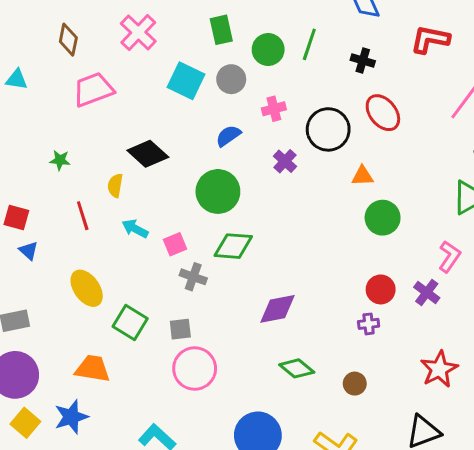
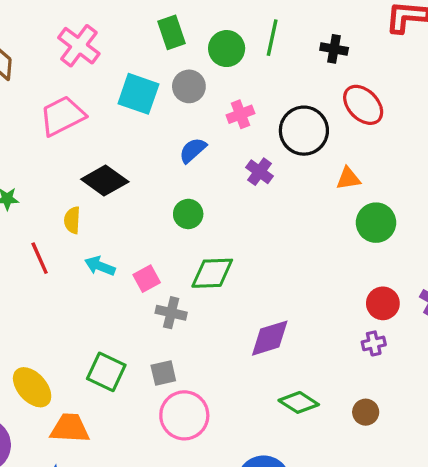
pink trapezoid: (93, 90) -> (62, 116), moved
green circle: (218, 191) -> (188, 214), size x0.6
yellow ellipse: (87, 288) -> (32, 387), moved

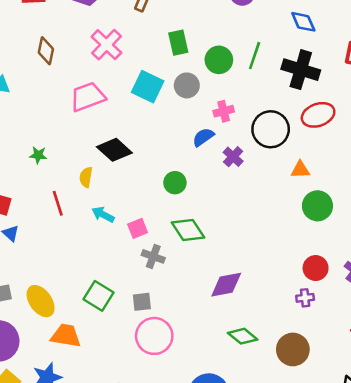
black cross: (334, 49) -> (301, 70), size x1.8
red ellipse: (363, 105) -> (318, 115), turned -72
blue semicircle: (193, 150) -> (203, 137), moved
green diamond: (212, 273) -> (188, 230), turned 52
brown circle: (366, 412) -> (293, 349), size x1.6

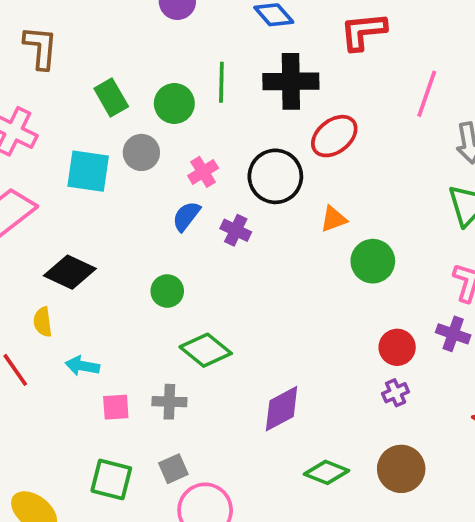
pink square: (138, 228) -> (116, 407), moved, turned 36

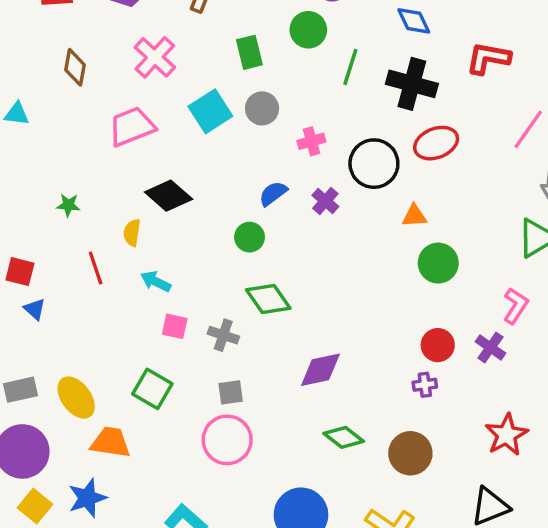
green circle: (174, 103) -> (308, 30), moved
cyan square: (88, 171) -> (210, 111), turned 33
blue semicircle: (186, 216) -> (273, 194), moved
gray square: (173, 469) -> (231, 392), moved

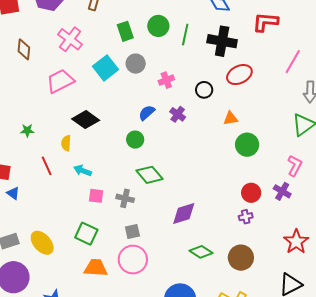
green circle: (308, 30) -> (158, 26), moved
black circle: (374, 164) -> (204, 90), size x0.6
orange trapezoid: (111, 442) -> (96, 268), moved

